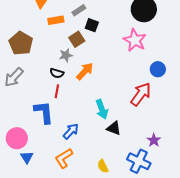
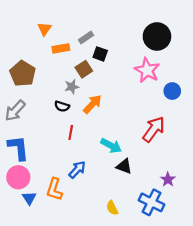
blue circle: (158, 69) -> (172, 91), moved
red line: (57, 91) -> (71, 133), moved
cyan arrow: (102, 109) -> (111, 146), turned -42
blue L-shape: (44, 112) -> (18, 148), moved
orange L-shape: (64, 158) -> (54, 189), moved, turned -40

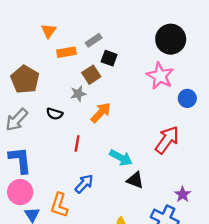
black semicircle: (62, 106) -> (55, 114), moved

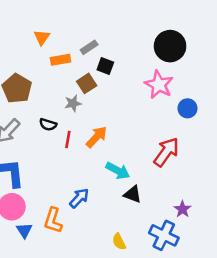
orange arrow: (101, 113) -> (97, 137), moved
red line: (77, 143) -> (68, 139), moved

